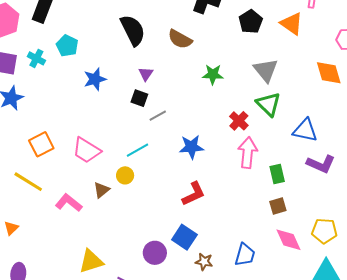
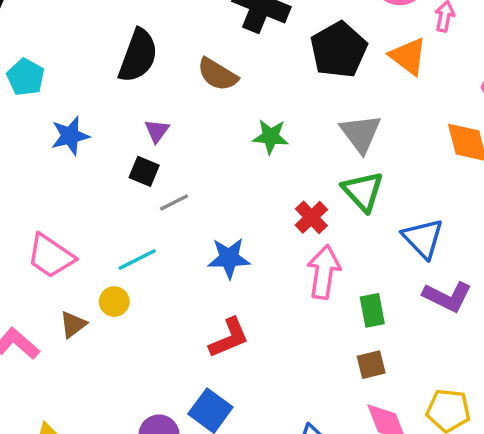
black pentagon: (251, 22) -> (339, 50), size x1.4
black semicircle: (133, 30) -> (138, 56), turned 44
blue triangle: (305, 130) -> (423, 238), turned 32

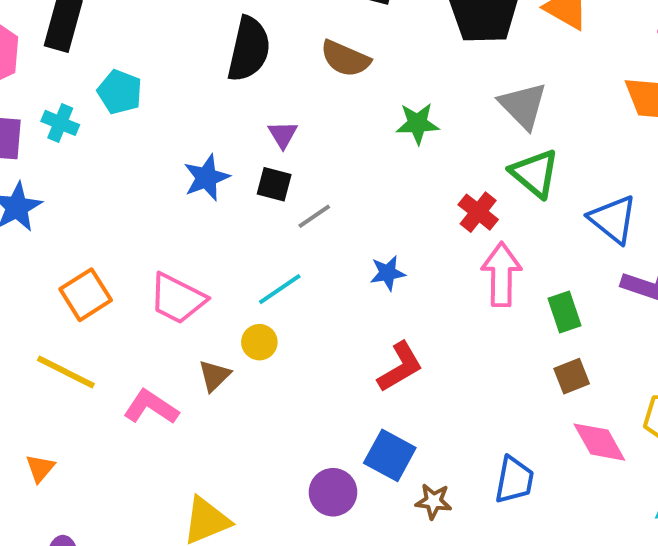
blue star: (70, 136) -> (206, 178), moved
blue star: (229, 258) -> (388, 273), size x0.7

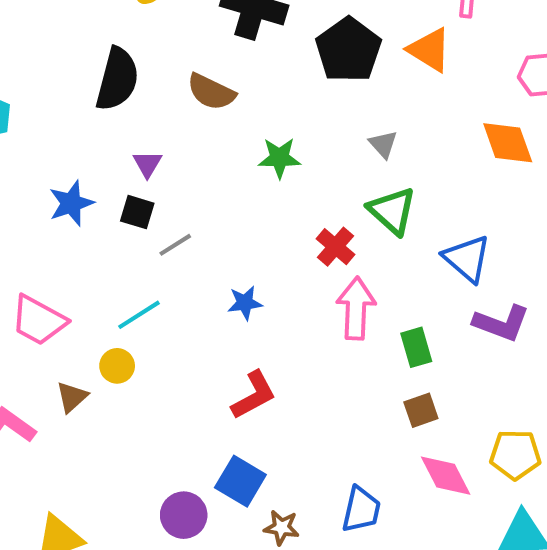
gray triangle: (523, 106) -> (383, 144), size x0.6

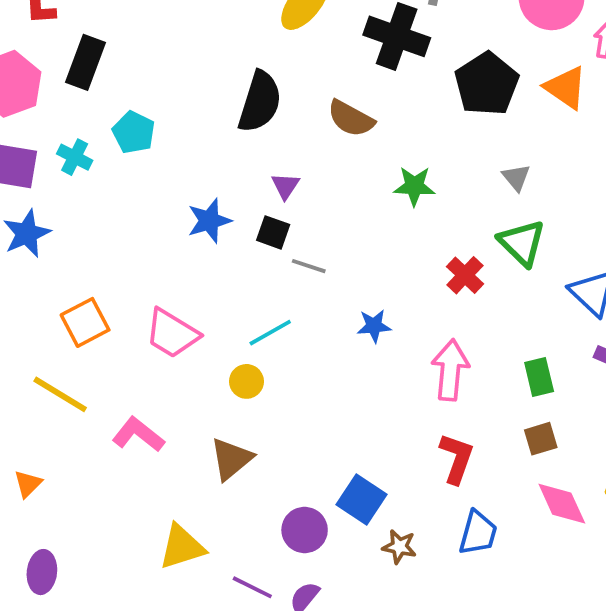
gray line: (175, 245) -> (309, 266), turned 48
pink arrow: (356, 308) -> (450, 370), moved
red L-shape: (254, 395) -> (457, 458), moved, turned -45
brown triangle: (72, 397) -> (231, 459), moved, size x1.4

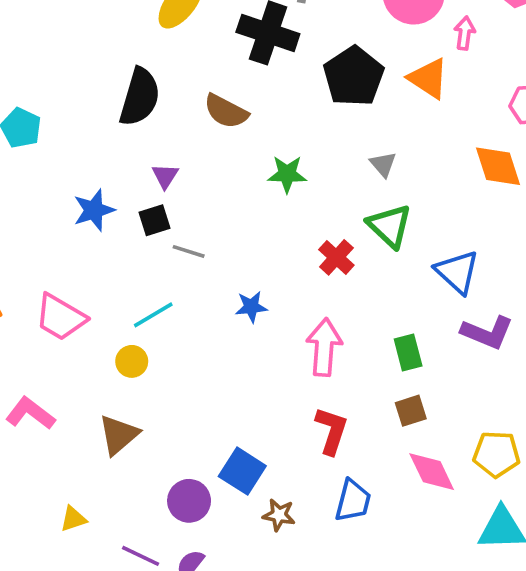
black square: (273, 232) -> (154, 220), turned -36
yellow triangle: (182, 547) -> (73, 519), size x0.6

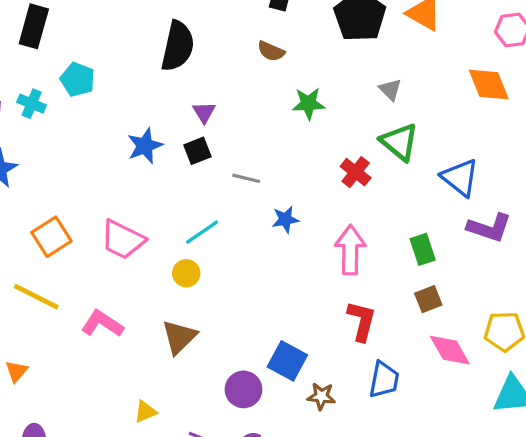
brown semicircle: (226, 111) -> (271, 51), moved, size x0.7
gray line: (189, 251) -> (246, 178), moved

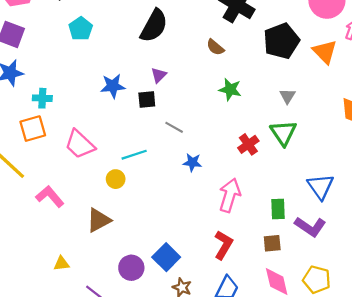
cyan cross: (32, 104) -> (42, 98), moved, turned -36
blue triangle: (460, 178) -> (320, 187), moved
purple L-shape: (489, 228) -> (310, 227), moved

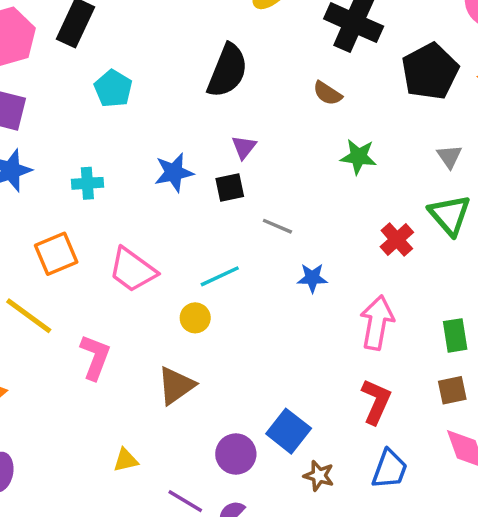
cyan cross: (42, 98) -> (87, 183), moved
pink L-shape: (50, 196) -> (95, 357), turned 68

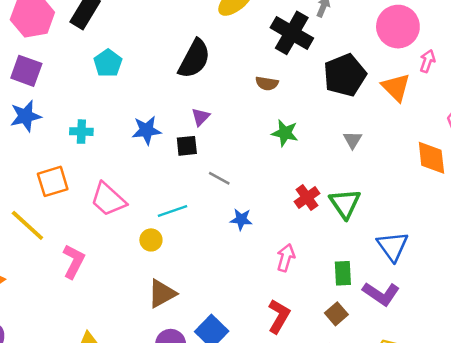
brown semicircle: (328, 93) -> (267, 83), turned -30
green triangle: (450, 215) -> (345, 204), moved
pink arrow: (377, 323) -> (286, 258), size x0.7
brown triangle: (176, 386) -> (162, 294), moved
brown square: (452, 390) -> (336, 314), turned -35

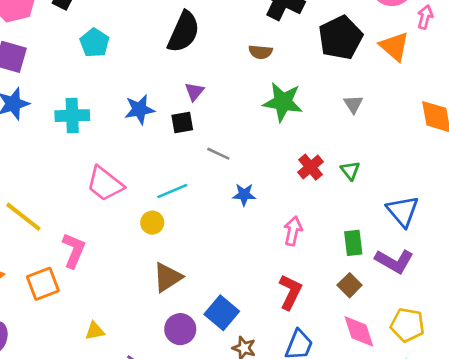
cyan cross: (81, 132) -> (72, 116), size x1.4
green star: (285, 133) -> (283, 102), size x1.4
orange square: (53, 181) -> (43, 284), moved
green triangle: (345, 204) -> (350, 171), size x0.6

